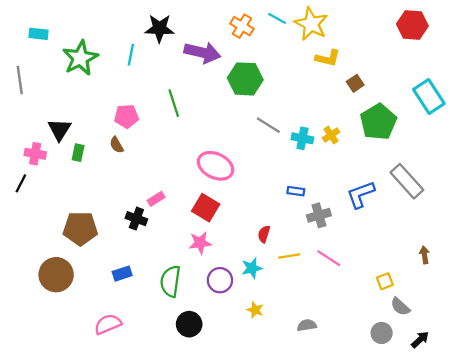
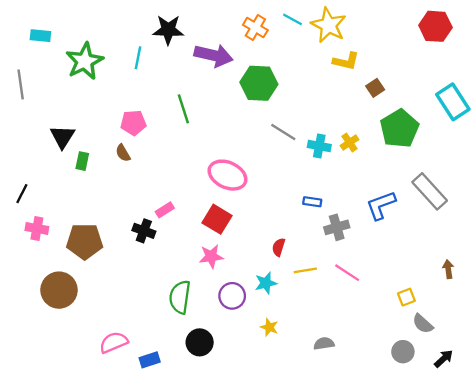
pink cross: (35, 154) -> (37, 229), moved
blue rectangle: (122, 274) -> (150, 360), moved

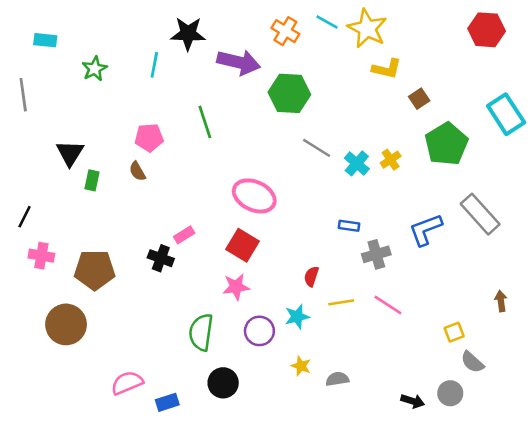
green star: (85, 61) -> (95, 69), size x0.6
cyan cross: (319, 146) -> (357, 163), turned 30
gray semicircle: (324, 344) -> (337, 379), moved
black arrow: (444, 359) -> (413, 401), moved, turned 60

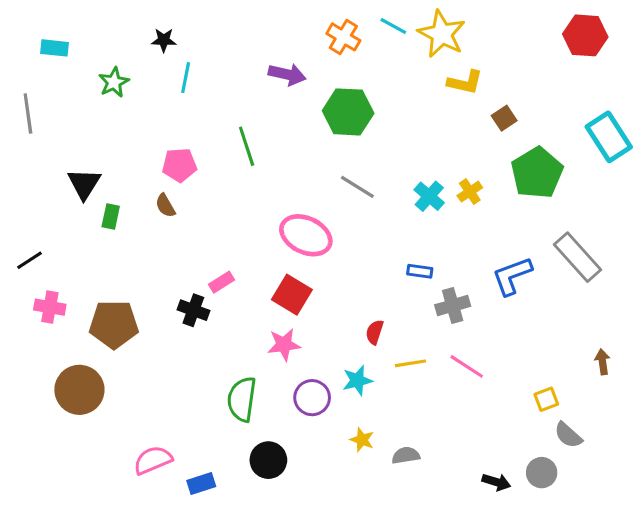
black star: (188, 34) -> (164, 40), moved, size x0.6
purple arrow: (239, 62) -> (287, 74), size x0.7
gray line: (317, 148) -> (357, 187), moved
black line: (24, 217) -> (30, 260), turned 30

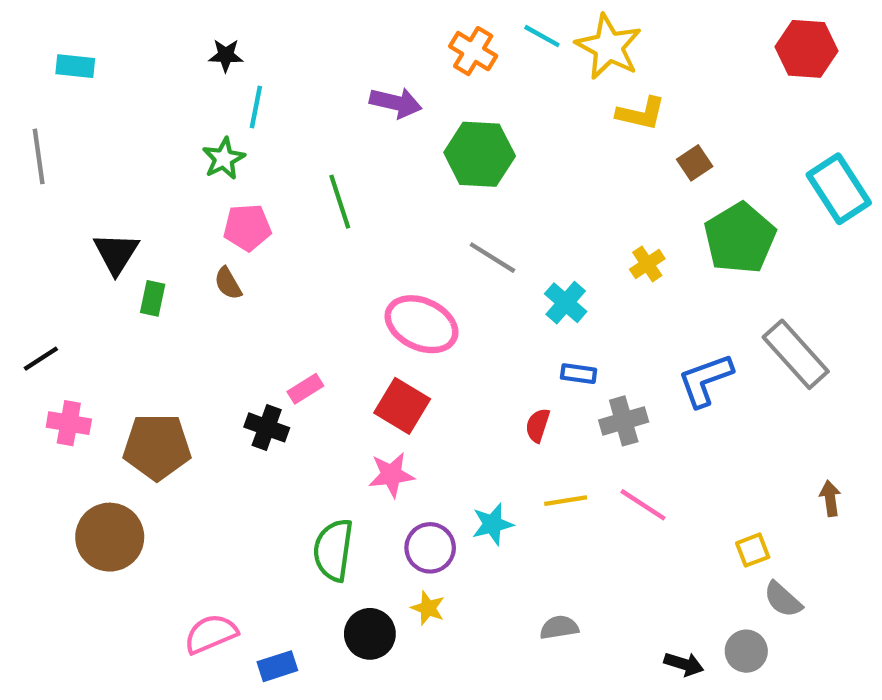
green star: (114, 82) -> (224, 159), moved
cyan cross: (429, 196) -> (566, 303), moved
red semicircle: (375, 332) -> (538, 425), moved
yellow star: (362, 440) -> (428, 608), moved

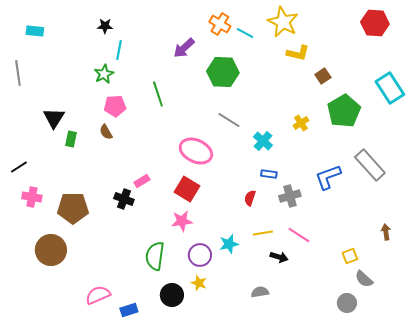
cyan line: (542, 36) -> (245, 33), moved
purple arrow: (396, 103) -> (184, 48), turned 125
black arrow: (684, 664) -> (279, 257), moved

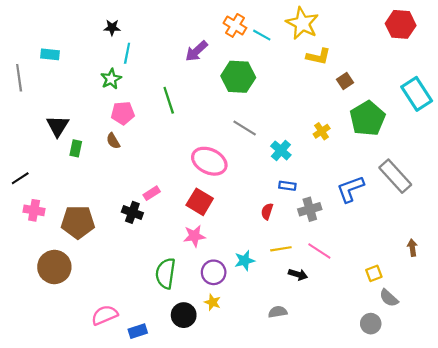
cyan rectangle: (35, 31) -> (50, 54), moved

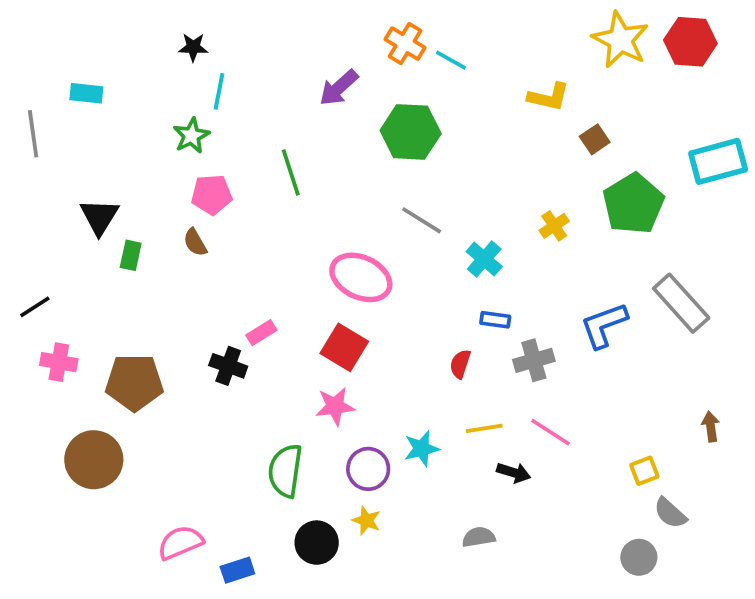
yellow star: (302, 23) -> (620, 40), moved
cyan rectangle: (417, 94) -> (718, 161), turned -72

